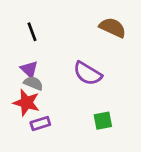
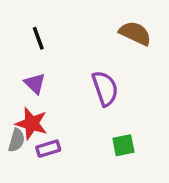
purple semicircle: (88, 73) -> (105, 88), turned -140
gray semicircle: (33, 83) -> (16, 140), moved, turned 84

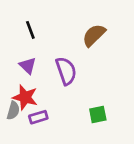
brown semicircle: (135, 33) -> (94, 35), moved, turned -70
purple semicircle: (105, 88) -> (66, 71), moved

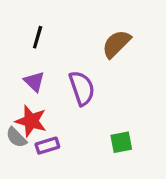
black line: (30, 30) -> (38, 37), turned 36
gray semicircle: (13, 111) -> (16, 137), turned 120

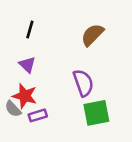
purple semicircle: (82, 88) -> (83, 83), moved
green square: (121, 142) -> (96, 113), size x1.5

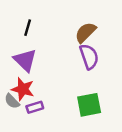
purple triangle: (27, 65) -> (25, 60), size x1.5
purple semicircle: (83, 83) -> (89, 57), moved

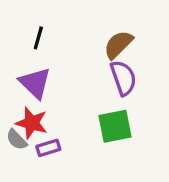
green square: (89, 105) -> (115, 126), moved

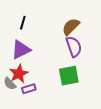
purple triangle: (35, 83) -> (21, 50), turned 50
red star: (32, 123) -> (19, 74), turned 30

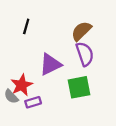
purple triangle: (21, 50) -> (50, 64), moved

